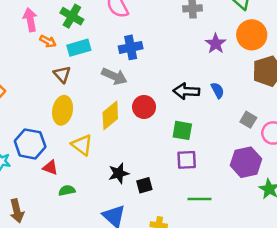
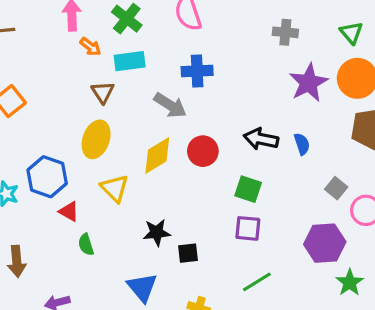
purple star: (216, 44) -> (309, 83), size x1.4
green semicircle: (67, 190) -> (86, 245), turned -105
green line: (199, 199) -> (257, 282), turned -40

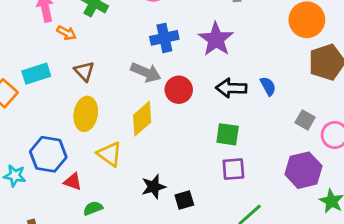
cyan rectangle: (130, 61) -> (36, 74), moved
purple star: (309, 83) -> (216, 39), moved
red circle: (203, 151) -> (179, 90), moved
green semicircle: (86, 245) -> (93, 208), turned 96

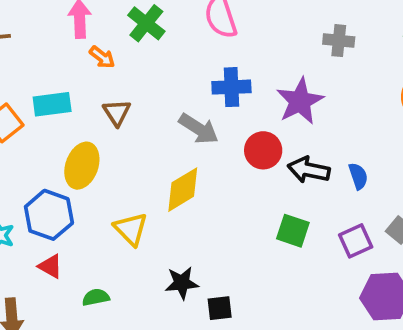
red circle: (179, 90) -> (263, 150), moved
yellow ellipse: (86, 114) -> (82, 166), moved
purple square: (233, 169) -> (356, 241), moved, turned -30
red triangle: (73, 182) -> (50, 266), moved

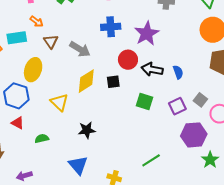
orange arrow: (102, 57) -> (37, 22), moved
gray arrow: (199, 129) -> (80, 49), moved
black square: (220, 308) -> (113, 82), moved

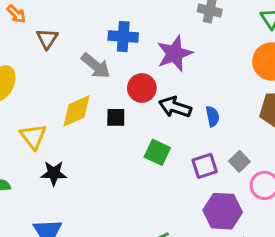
brown triangle: (51, 41) -> (47, 39), moved
gray arrow: (80, 49) -> (96, 66), moved
black star: (87, 130) -> (54, 173), moved

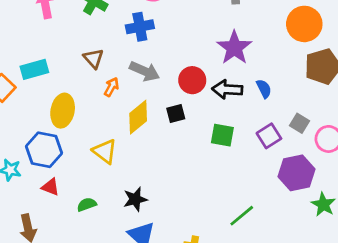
orange arrow: (16, 14) -> (111, 87), moved, turned -90
blue cross: (123, 37) -> (140, 27), moved
purple star: (174, 54) -> (234, 48), moved
black star: (54, 173) -> (135, 199), moved

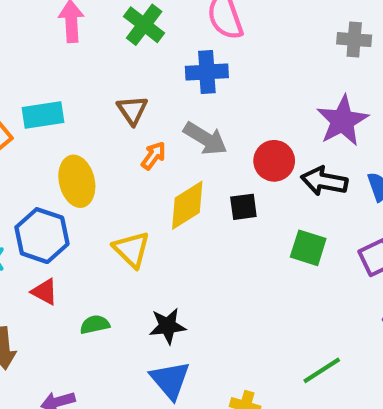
yellow ellipse: (63, 111) -> (77, 181), turned -32

